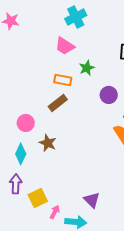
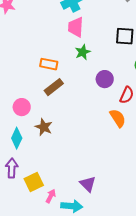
pink trapezoid: (65, 46) -> (76, 27), moved, turned 60
orange rectangle: (63, 80) -> (49, 64), moved

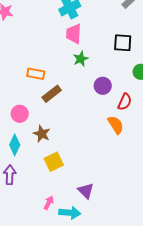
orange rectangle: (49, 64) -> (36, 74), moved
yellow square: (34, 182) -> (54, 162), moved

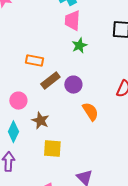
purple circle: (103, 86) -> (73, 85), moved
orange semicircle: (116, 125) -> (90, 112), moved
yellow square: (54, 162) -> (52, 149), turned 30

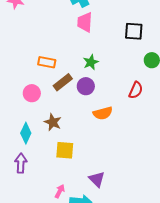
green star: (79, 46) -> (91, 62), moved
pink circle: (18, 101) -> (32, 93), moved
orange semicircle: (90, 112) -> (103, 113), turned 108

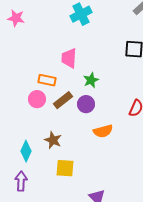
pink trapezoid: (85, 22) -> (69, 58), moved
pink circle: (32, 93) -> (37, 99), moved

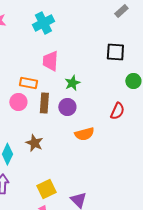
cyan cross: (81, 14) -> (43, 23), moved
brown rectangle: (63, 100) -> (44, 103), turned -48
yellow square: (65, 168) -> (46, 189), moved, turned -30

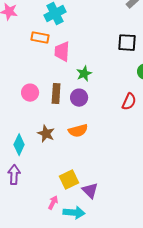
orange rectangle: (28, 83) -> (40, 38), moved
orange semicircle: (84, 134) -> (78, 131), moved
yellow square: (46, 189) -> (69, 180), moved

